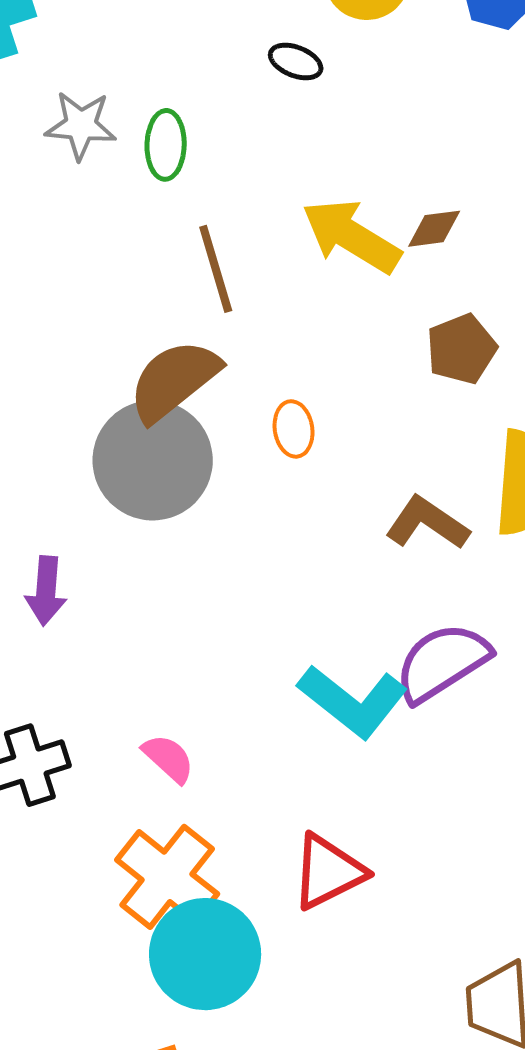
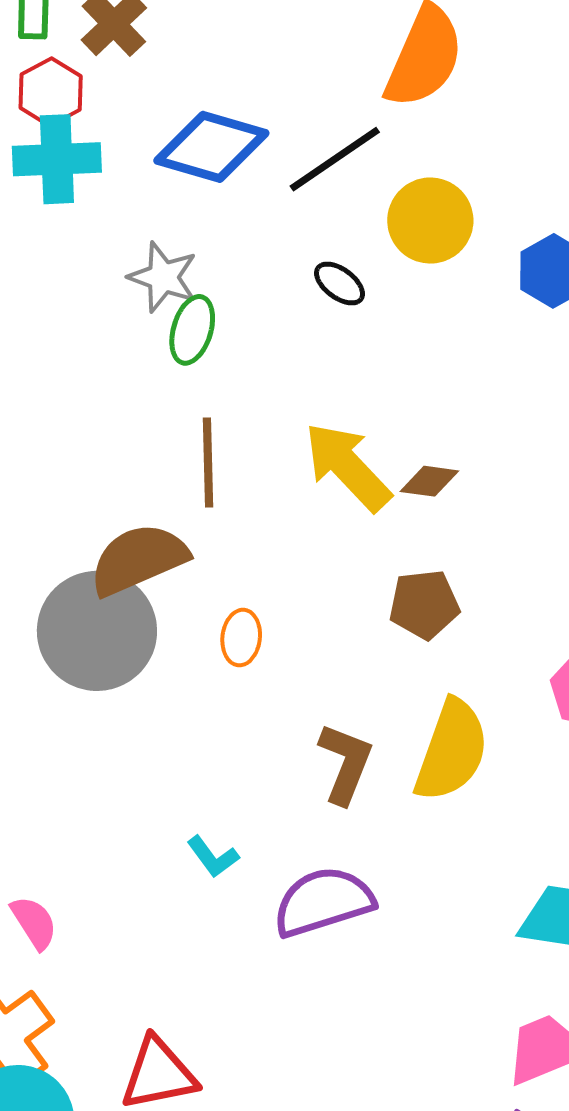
gray star: (81, 125) -> (163, 277), moved
brown L-shape: (427, 523) -> (345, 763), turned 62
cyan L-shape: (353, 701) -> (213, 857), moved, size x0.5

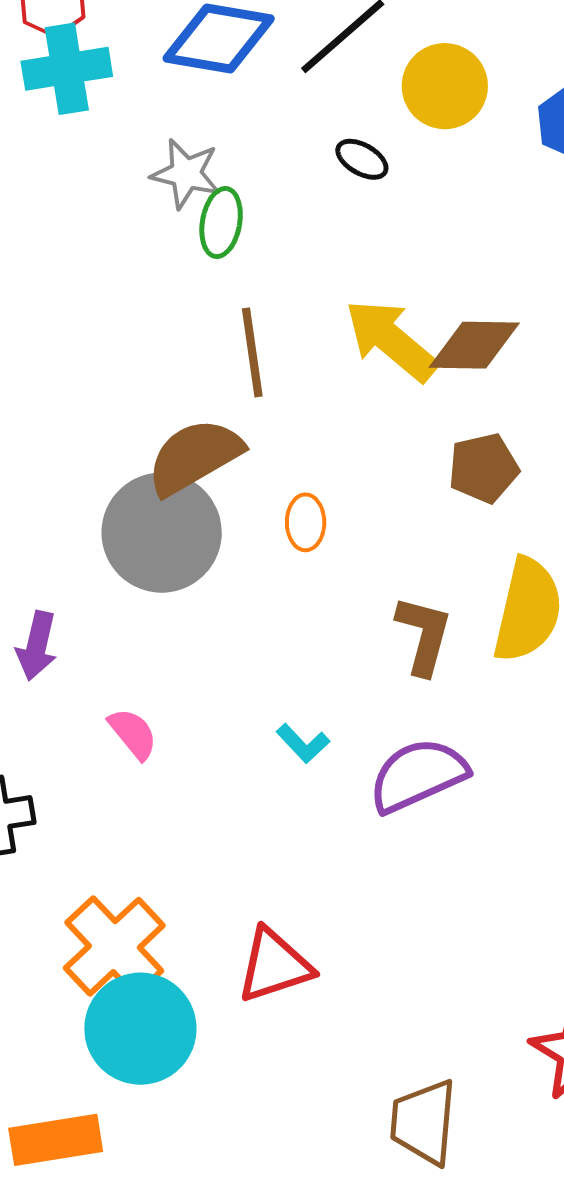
brown diamond: (429, 481) -> (474, 345), size x1.6
pink semicircle: (34, 923) -> (133, 734), moved

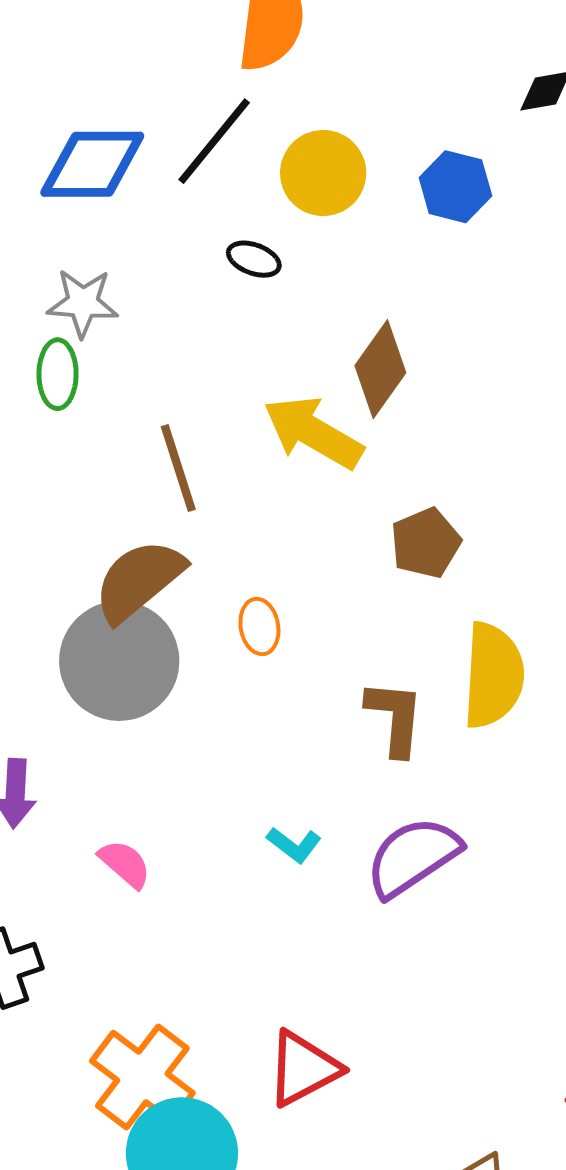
green ellipse: (221, 223) -> (58, 374), moved
brown diamond: (474, 345) -> (380, 369), moved, turned -46

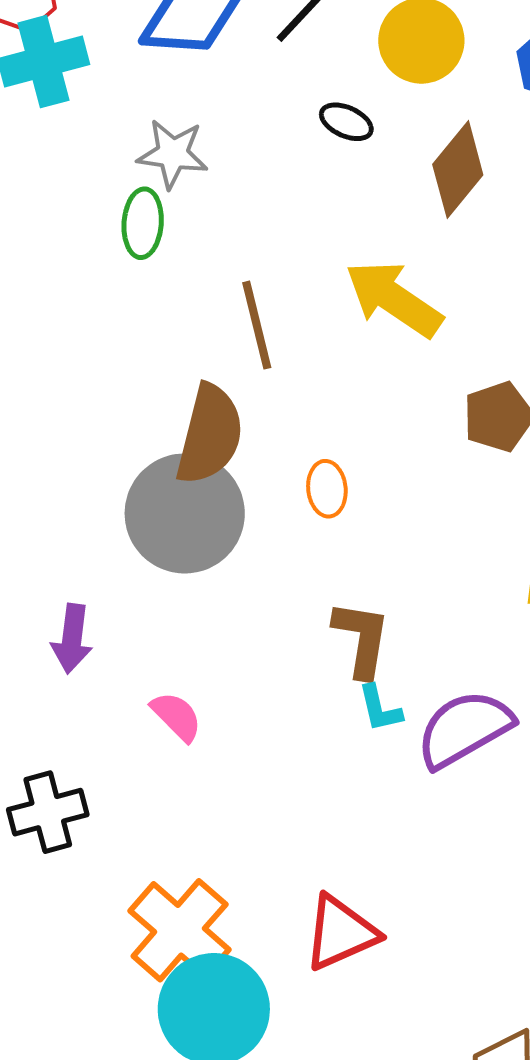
brown diamond: (380, 369) -> (458, 170), moved
brown semicircle: (139, 580) -> (210, 434), turned 140
brown L-shape: (395, 718) -> (362, 639), moved
cyan L-shape: (294, 845) -> (380, 708), moved, turned 36

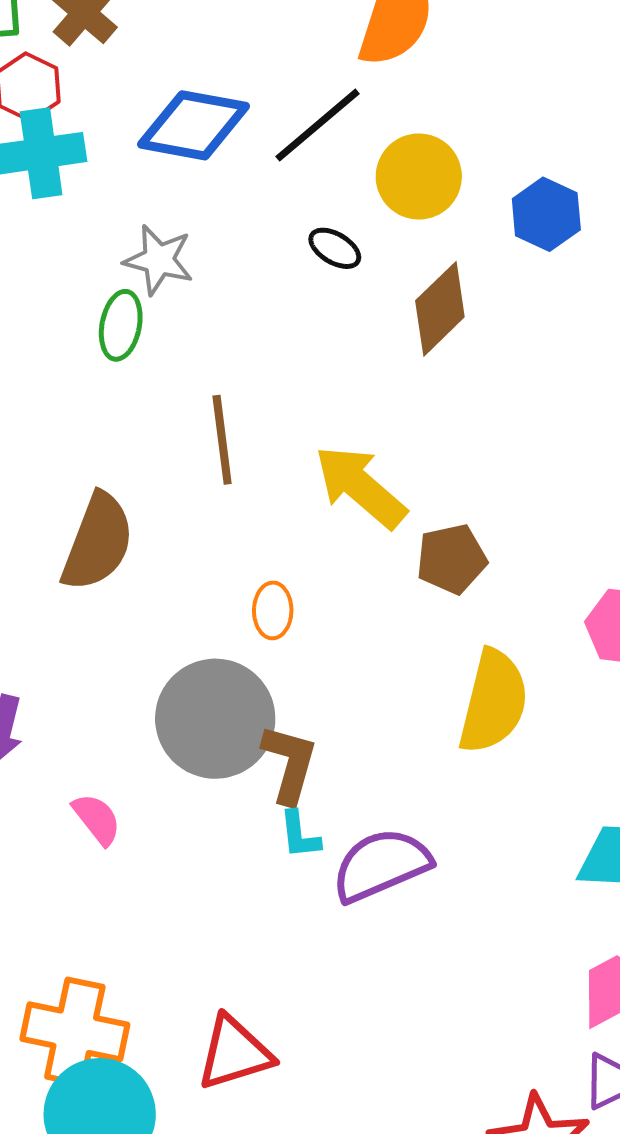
yellow arrow: (394, 299) -> (360, 487), moved
brown semicircle: (210, 434) -> (98, 542), moved
gray circle: (185, 513) -> (215, 719), moved
orange cross: (180, 930) -> (75, 1032), turned -36

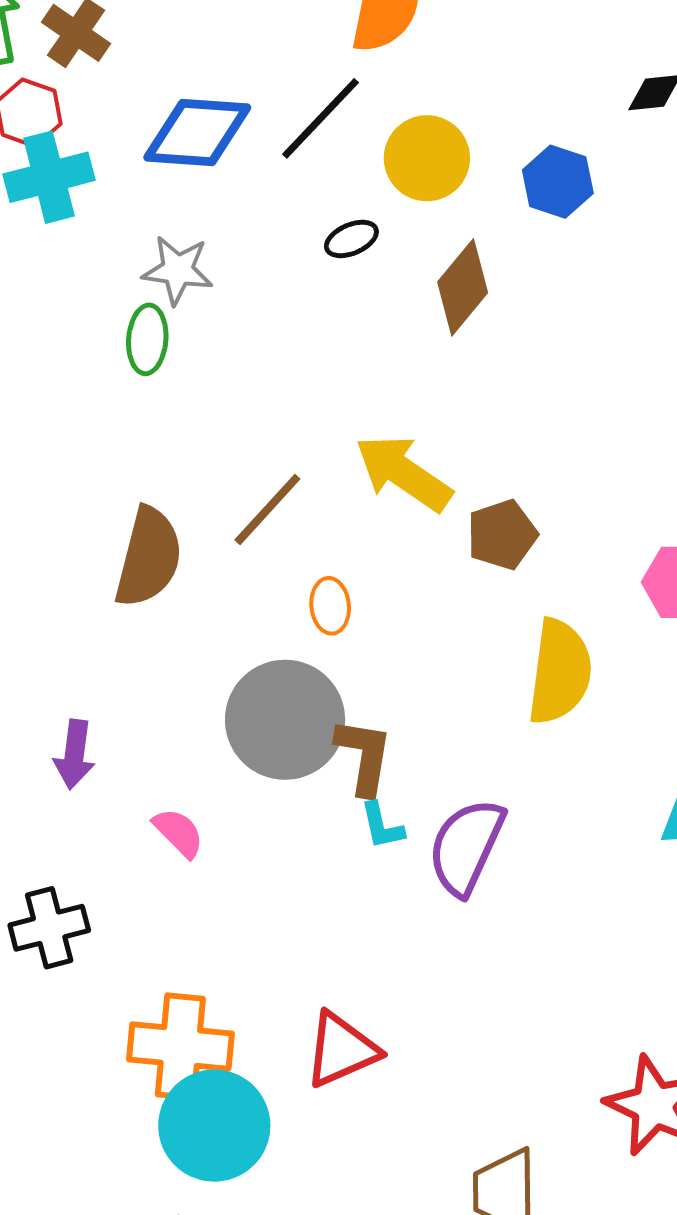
black ellipse: (335, 248) -> (351, 239), turned -48
brown line: (222, 440) -> (267, 509), moved, turned 56
purple semicircle: (381, 865) -> (466, 847), turned -36

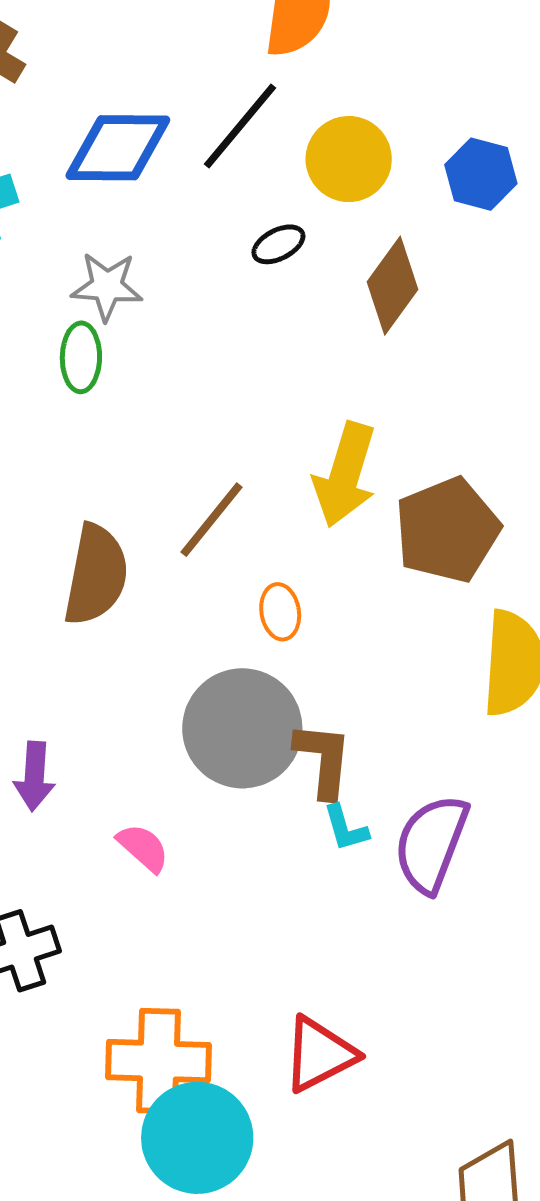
yellow arrow: (404, 473) -> (345, 475), turned -104
brown pentagon: (502, 535) -> (447, 530), size x1.5

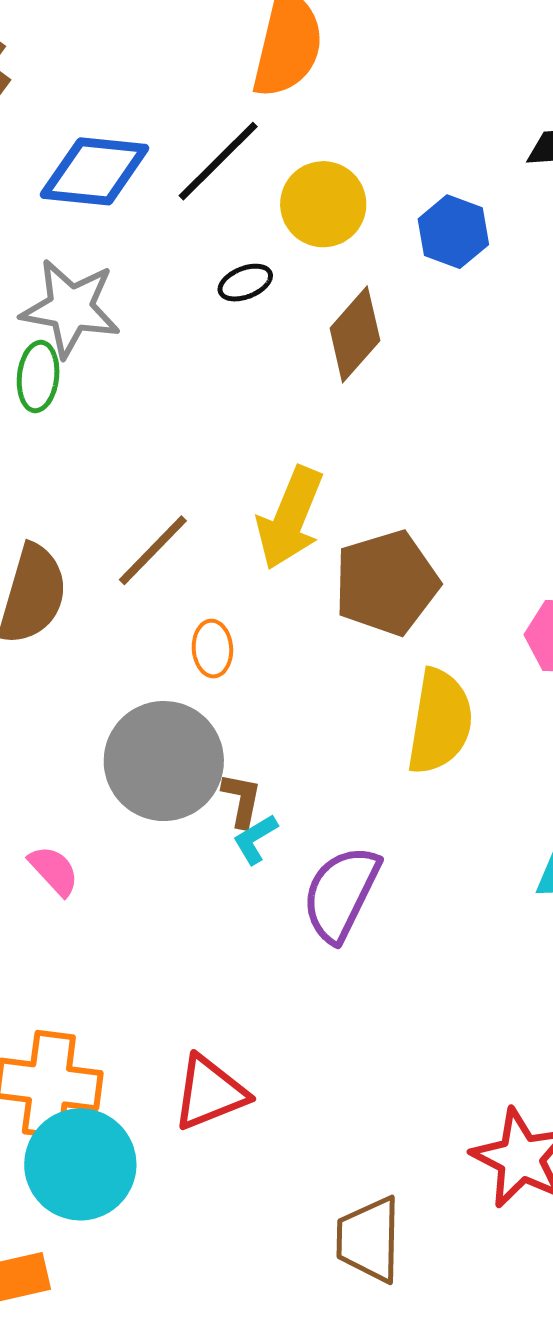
gray star: (107, 286) -> (71, 308), size x1.4
brown L-shape: (323, 760) -> (242, 800), size x0.7
cyan L-shape: (346, 828) -> (255, 839), moved, turned 70

